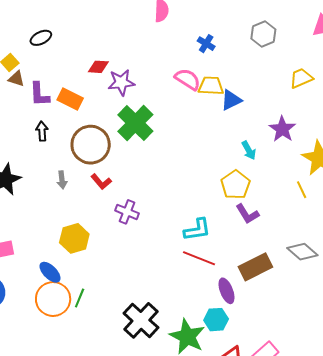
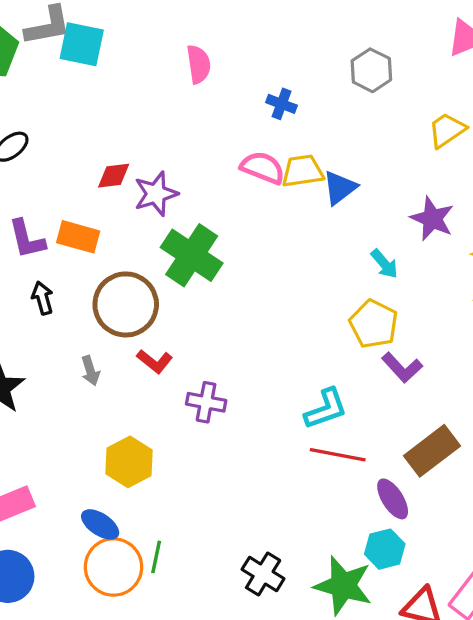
black cross: (141, 320) -> (263, 574), size x0.7

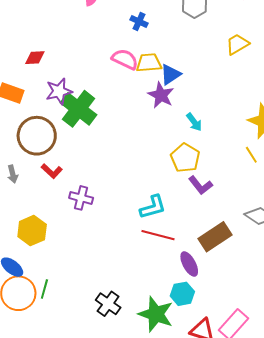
purple star: (156, 194) -> (59, 91), moved
purple star: (432, 219) -> (161, 95), moved

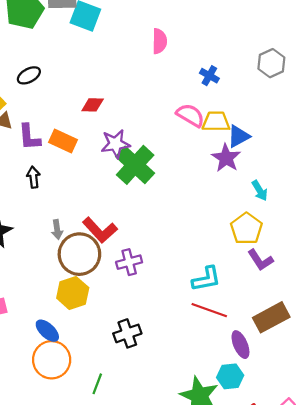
brown circle: (37, 136) -> (79, 254), moved
red L-shape: (52, 171) -> (100, 230), size x1.5
purple cross: (81, 198) -> (129, 262), turned -35
green line: (44, 289) -> (97, 384), moved
black cross: (108, 304) -> (127, 333), moved, turned 30

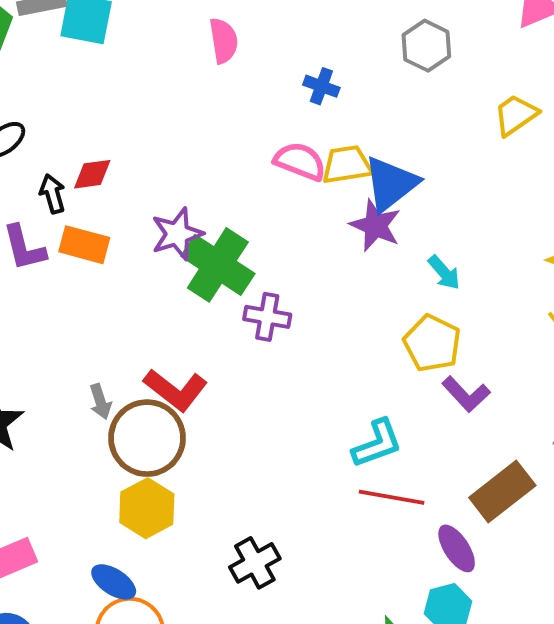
red diamond: (93, 105) -> (92, 174), moved
blue triangle: (239, 136) -> (391, 184), size x1.4
black arrow: (33, 177) -> (52, 194), moved
purple cross: (129, 262) -> (267, 317), moved, turned 35

